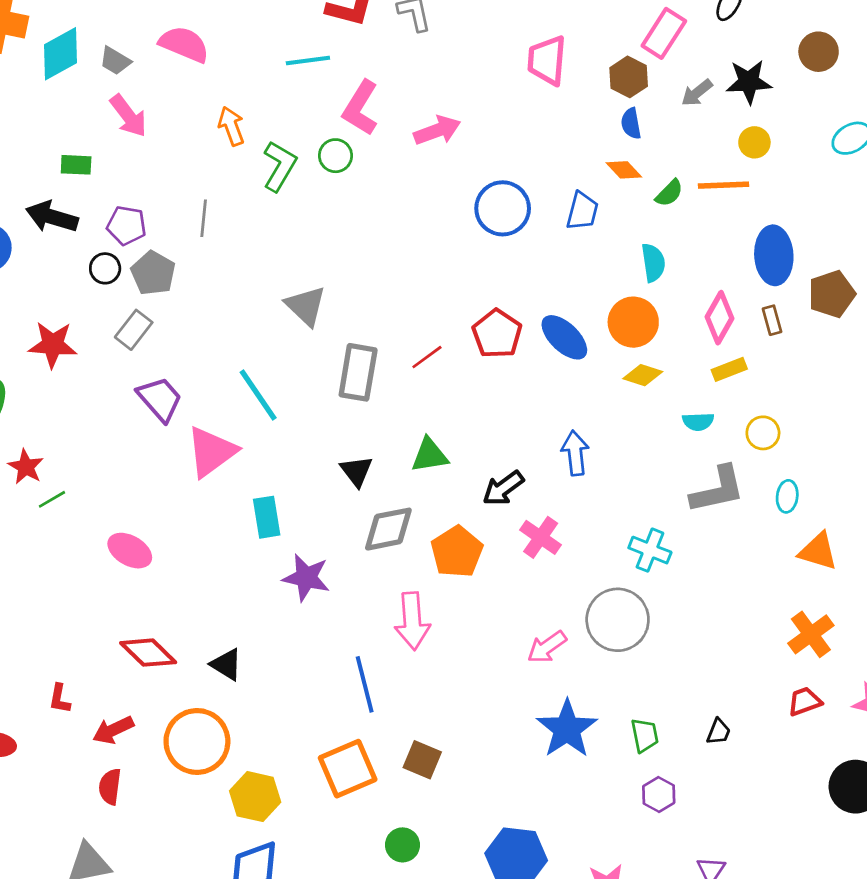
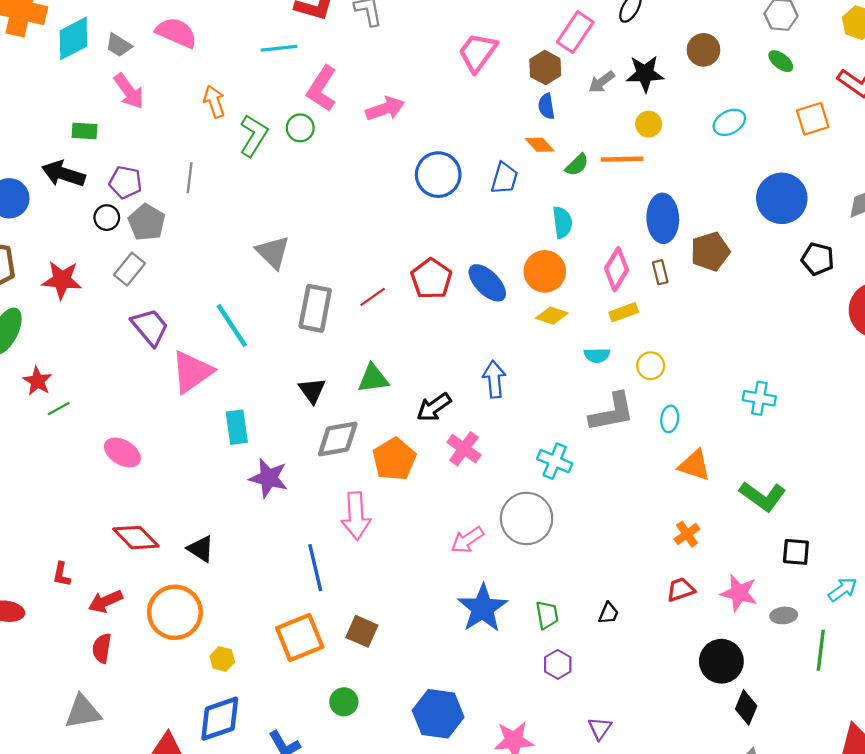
pink trapezoid: (547, 60) -> (478, 52), turned 30
orange cross: (811, 634) -> (687, 534), size x0.7
yellow hexagon: (255, 797) -> (222, 659), size x0.6

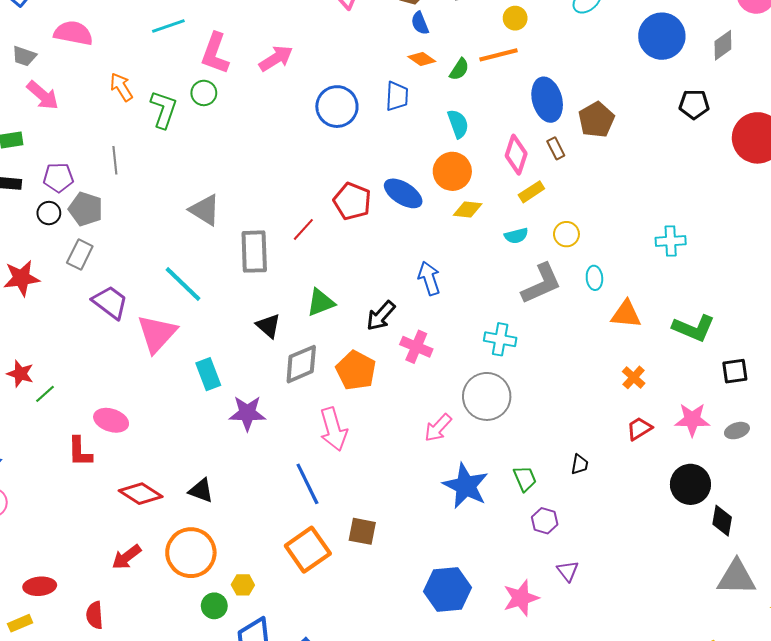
blue circle: (782, 198) -> (662, 36), moved
red L-shape: (61, 574) -> (80, 452), moved, size x1.4
red semicircle: (102, 648) -> (95, 615), moved
green circle: (344, 702) -> (214, 606), moved
purple triangle: (600, 728) -> (568, 571), moved

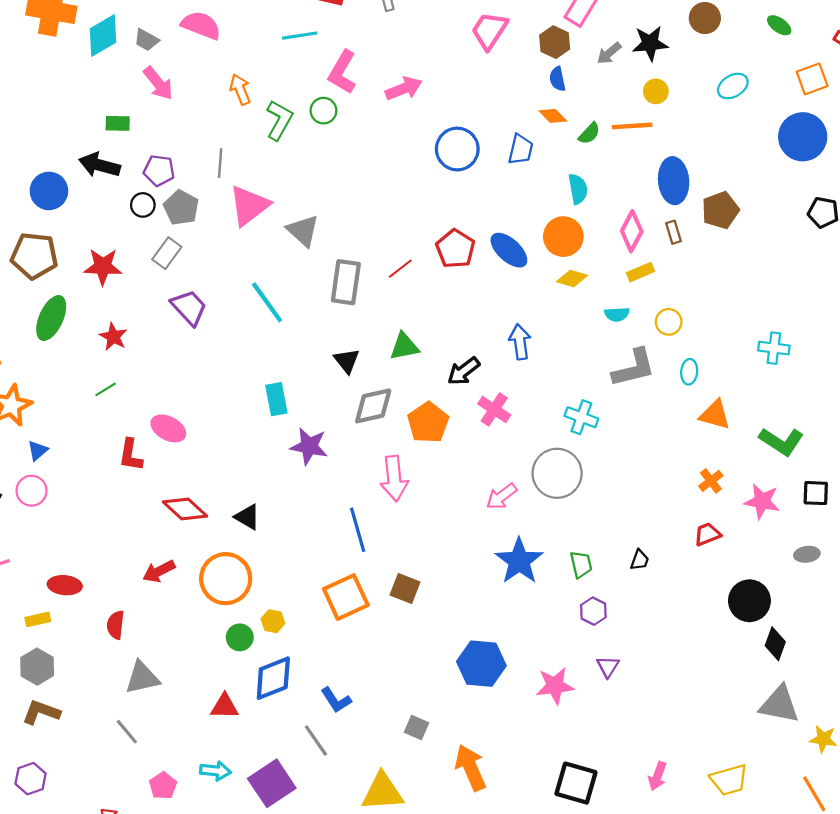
pink triangle: (157, 334) -> (249, 205), moved
red star: (20, 374) -> (113, 337), moved
pink star: (692, 420) -> (762, 501), moved

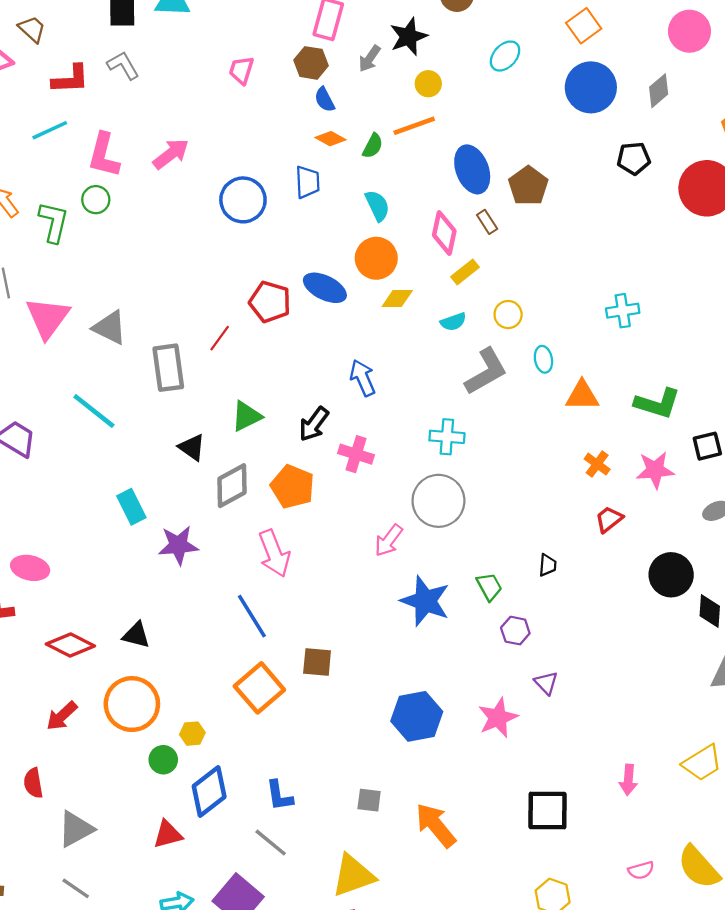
pink trapezoid: (489, 31) -> (241, 70), size x0.7
blue L-shape: (336, 700) -> (279, 796), turned 40

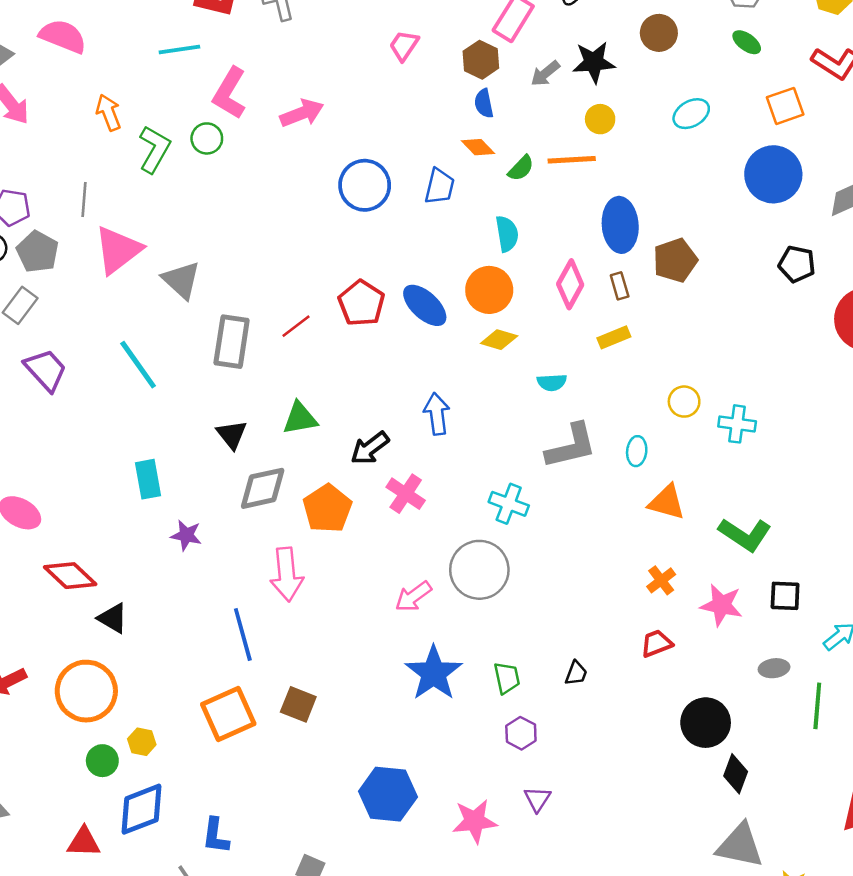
yellow rectangle: (465, 272) -> (614, 337), moved
yellow circle: (508, 315) -> (684, 402), moved
purple star: (178, 545) -> (186, 535), size x0.7
red diamond: (70, 645) -> (70, 576), moved

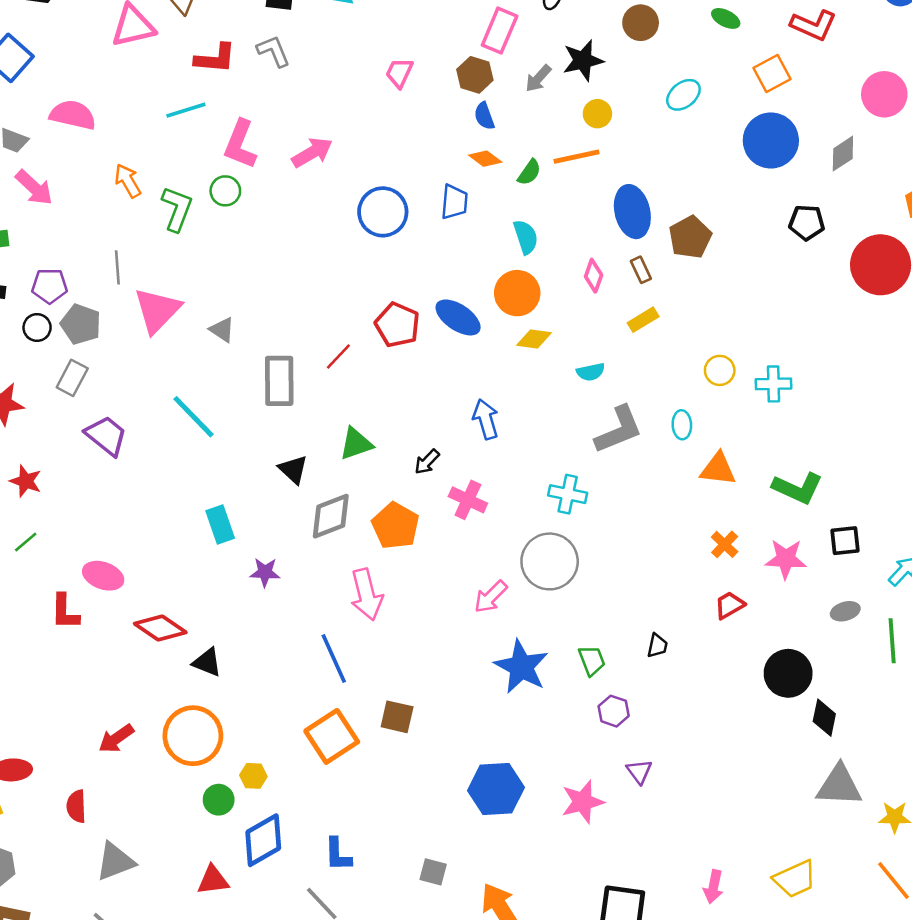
gray triangle: (181, 280) -> (222, 330), size x0.7
pink diamond: (570, 284) -> (594, 276), size x0.7
black arrow: (370, 448) -> (427, 462), size x0.7

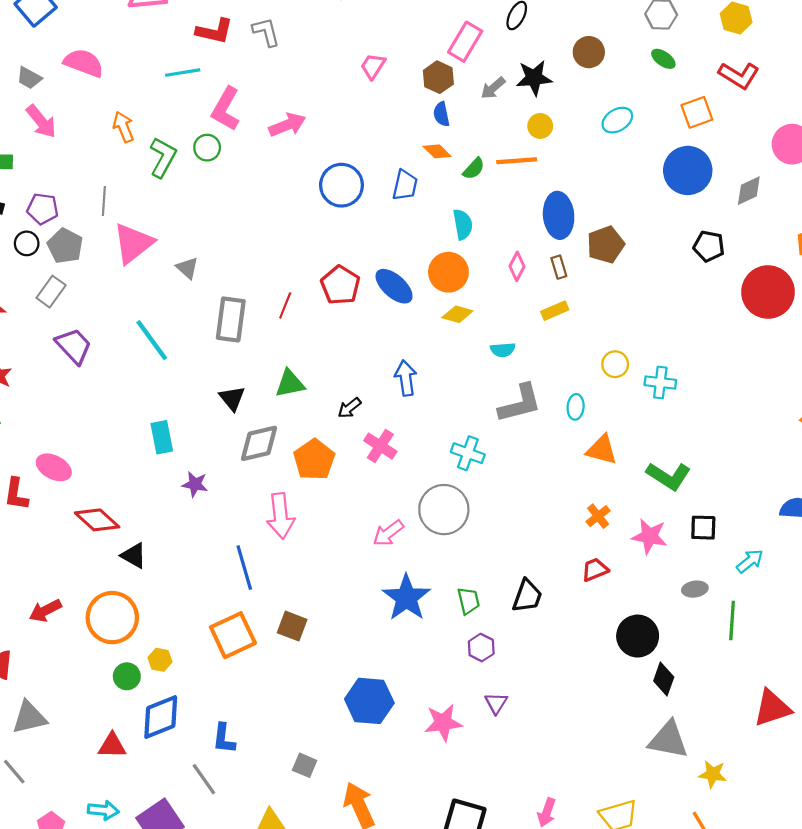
red line: (338, 356) -> (285, 305), turned -30
black trapezoid: (657, 646) -> (527, 596), size x1.6

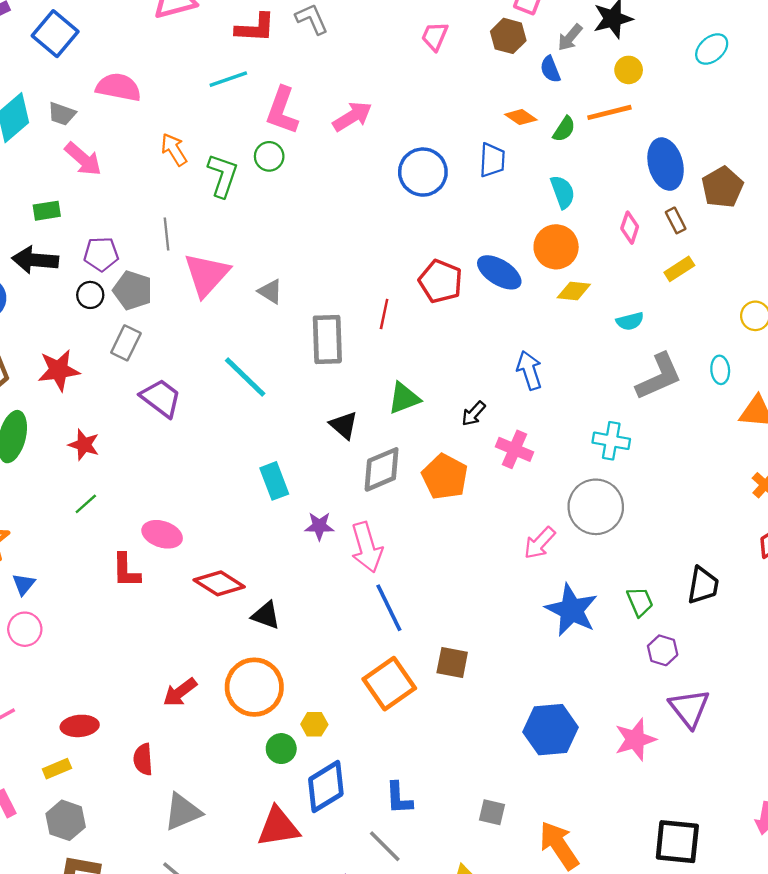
blue semicircle: (441, 114) -> (550, 69), moved
pink arrow: (281, 516) -> (367, 547), moved
purple triangle: (496, 703) -> (689, 708), size x1.6
red triangle: (112, 746) -> (278, 827), size x1.4

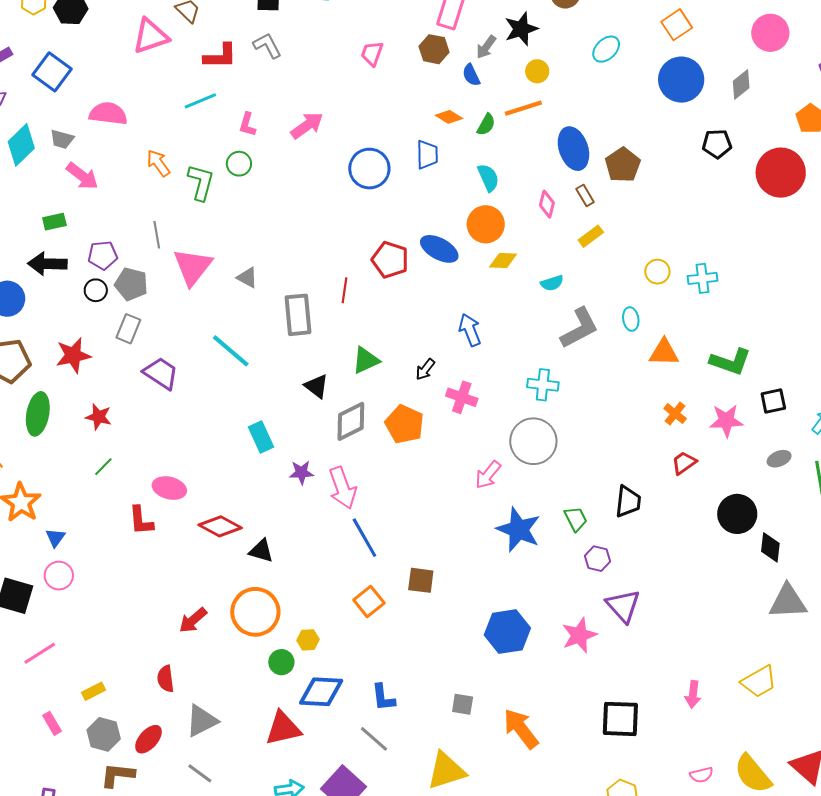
pink L-shape: (282, 111) -> (247, 124), size x0.6
orange square: (389, 684) -> (369, 602), size x0.7
red ellipse: (80, 726) -> (148, 739), moved, turned -40
blue diamond: (326, 787) -> (321, 692), turned 39

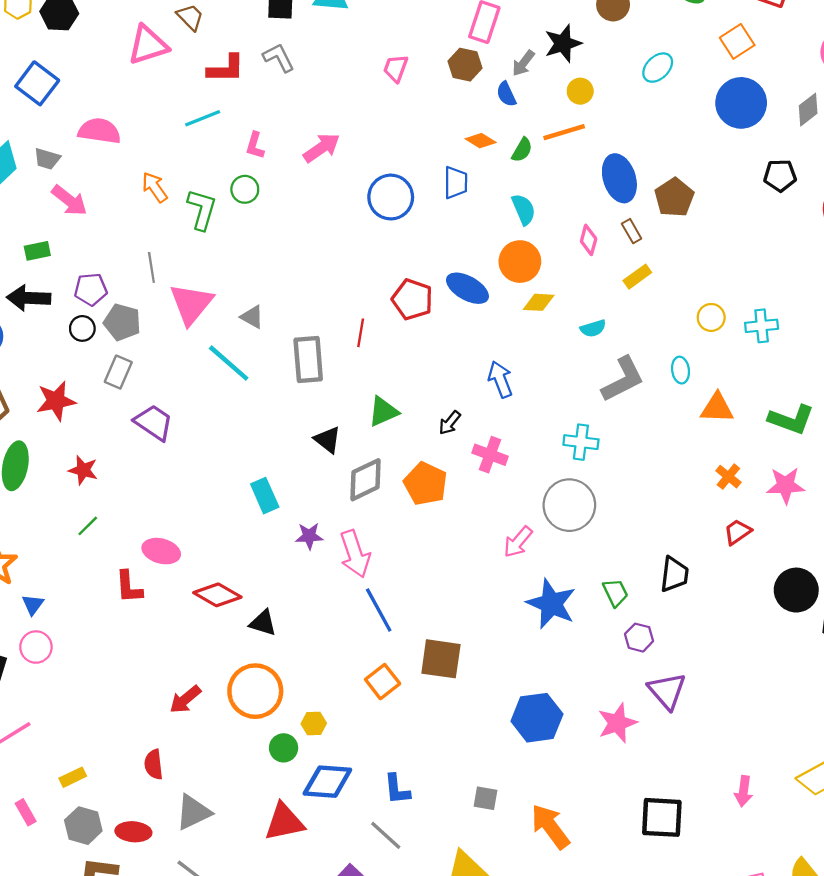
cyan line: (231, 351) -> (229, 363), moved
brown square: (421, 580) -> (441, 659), size x1.4
red ellipse: (148, 739) -> (133, 832), turned 52

